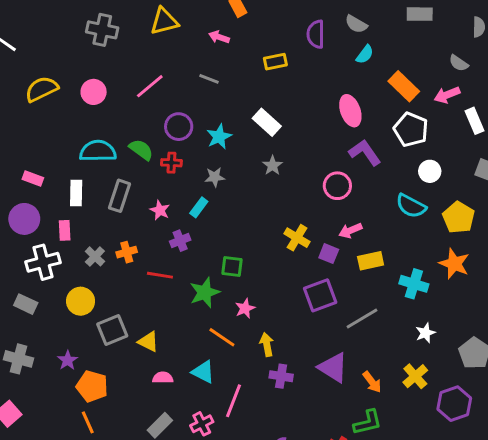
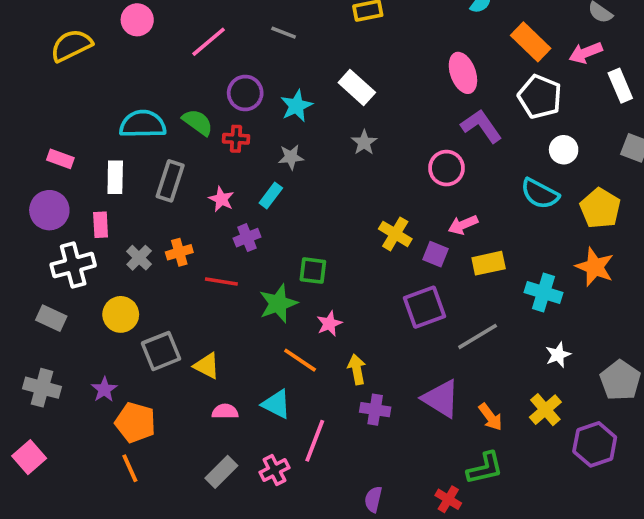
pink circle: (94, 92) -> (137, 20), moved

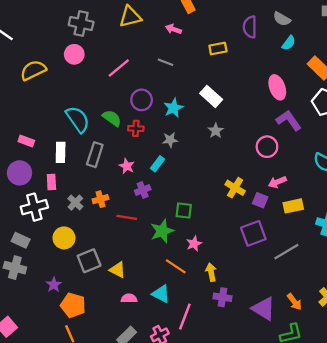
cyan semicircle: (143, 124) -> (78, 119), turned 56
gray cross: (42, 388) -> (15, 268), moved
purple triangle: (441, 399) -> (264, 309), moved

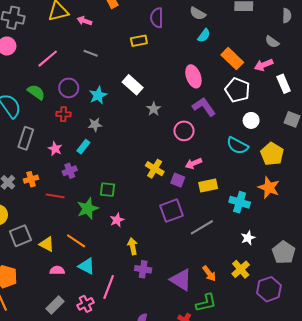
purple semicircle: (250, 27) -> (157, 18), moved
pink arrow: (173, 29) -> (84, 21), moved
green semicircle: (112, 118) -> (36, 92), moved
gray star: (216, 131) -> (154, 109), moved
orange line: (176, 266) -> (76, 241), moved

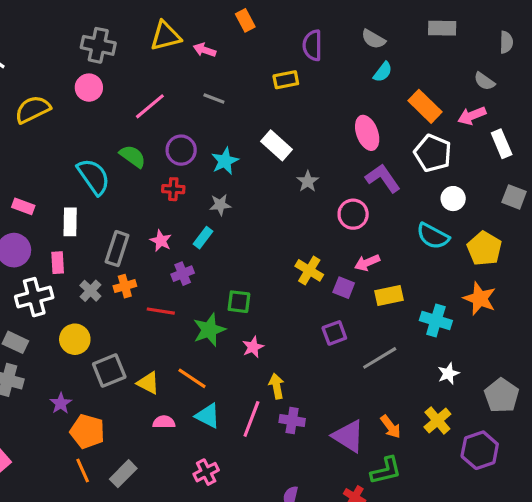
gray rectangle: (26, 138) -> (117, 249), moved
purple square: (171, 211) -> (334, 333), size x0.7
pink line: (109, 287) -> (251, 419), moved
gray rectangle: (55, 305) -> (123, 474), moved

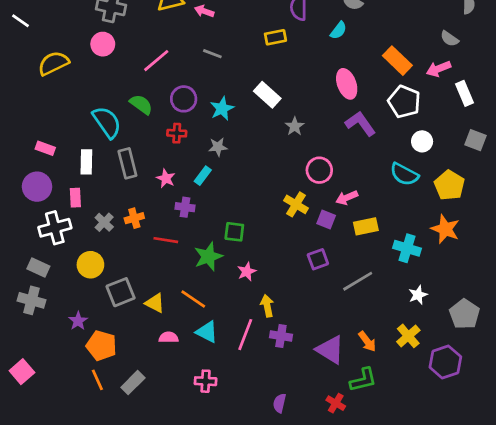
cyan semicircle: (383, 72) -> (338, 30), moved
pink circle: (353, 214) -> (319, 170), moved
gray rectangle: (117, 249) -> (127, 163), moved, turned -32
purple cross: (183, 274) -> (185, 207), turned 30
pink cross: (206, 472) -> (206, 381), turned 30

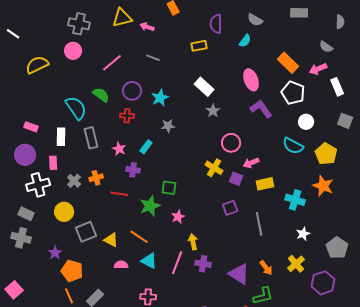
white rectangle: (267, 95) -> (204, 87), moved
gray star: (218, 147) -> (168, 126), moved
gray line: (358, 281) -> (259, 224), turned -70

